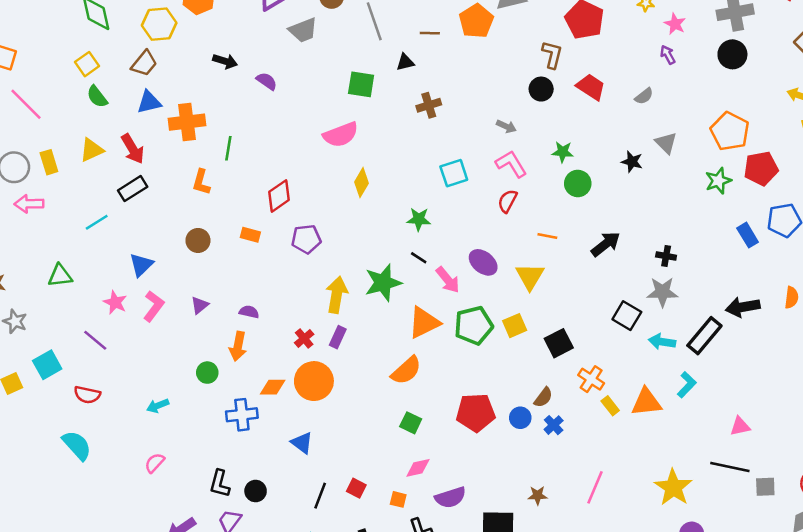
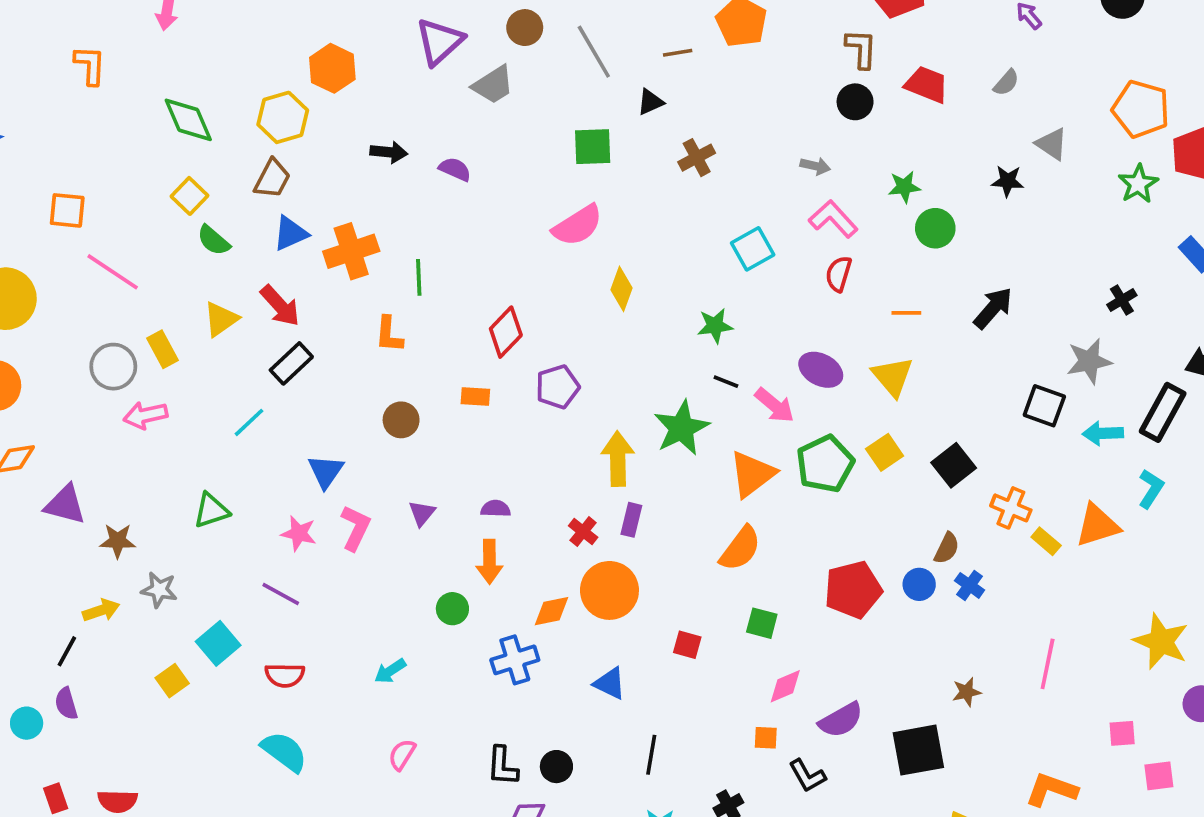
black cross: (666, 256) -> (1122, 300), moved, turned -30
red square: (356, 488) -> (687, 645), moved

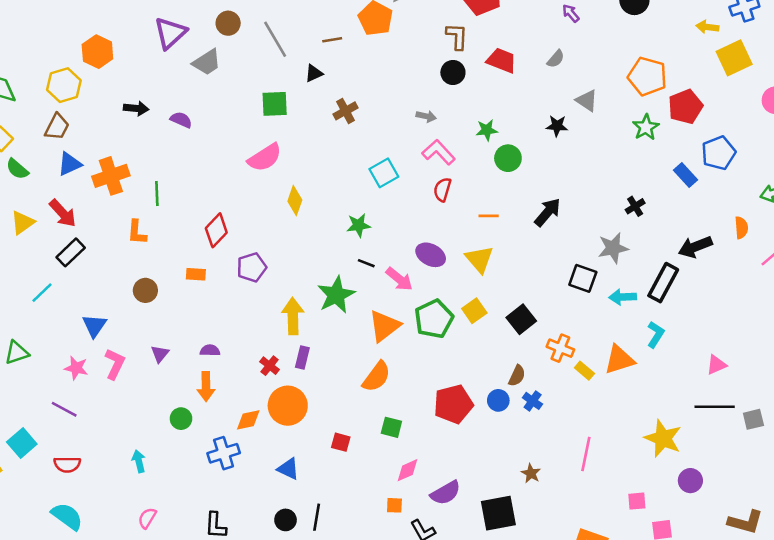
cyan arrow: (390, 671) -> (139, 461), turned 110
brown star: (967, 692) -> (531, 473), turned -30
black circle: (556, 767) -> (286, 520), moved

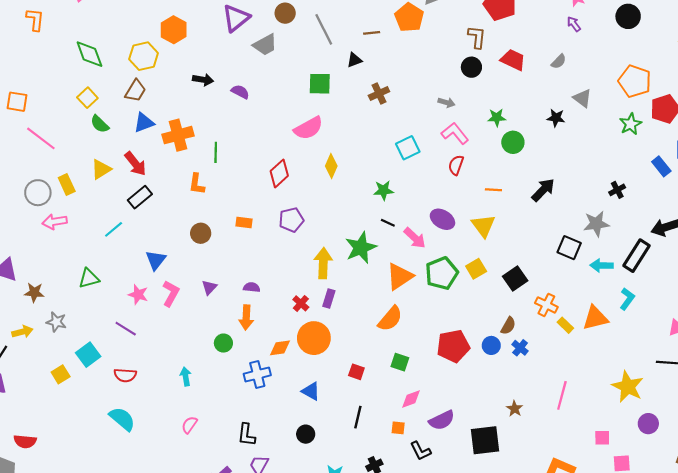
red diamond: (216, 230) -> (279, 173), moved
black line: (317, 517) -> (358, 417), moved

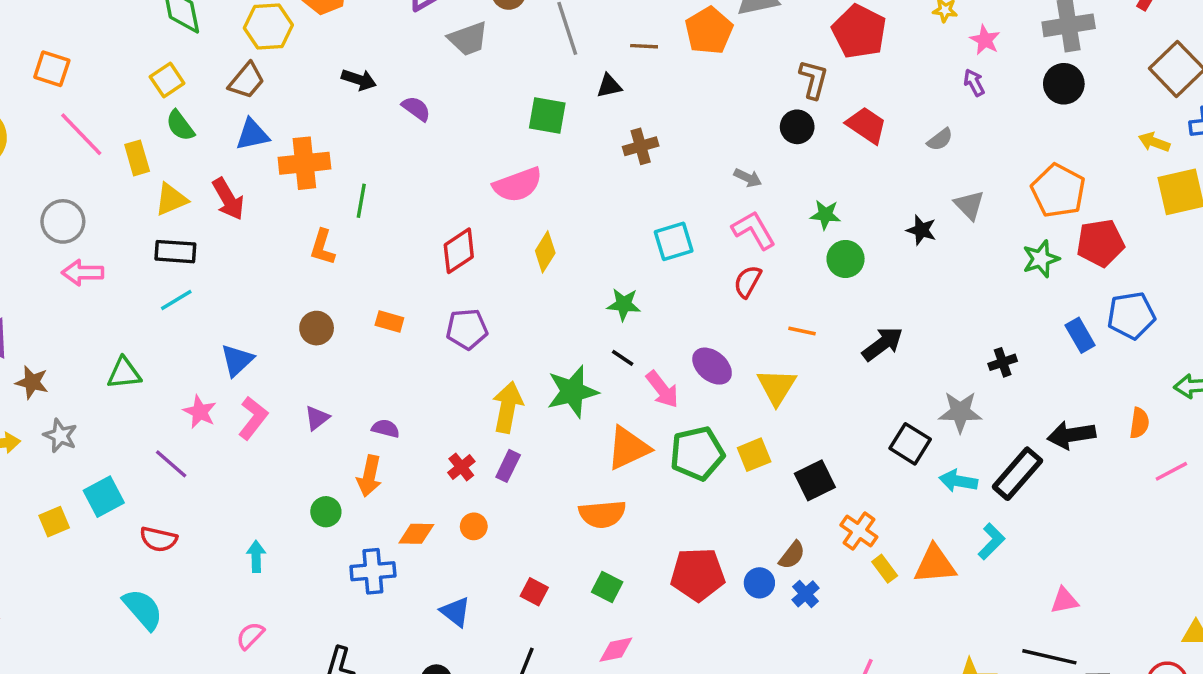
yellow rectangle: (67, 184) -> (137, 158), moved
black rectangle: (140, 197) -> (175, 252), moved, turned 35
orange semicircle: (390, 319) -> (602, 514), turned 36
orange circle: (314, 338) -> (474, 526), size x0.5

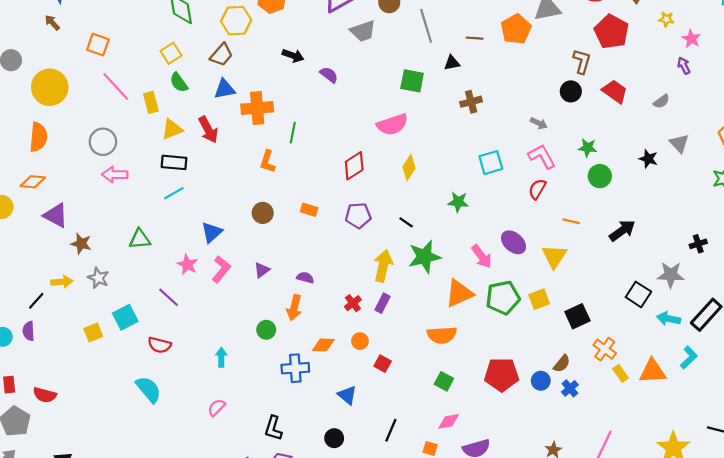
black line: (623, 358) -> (406, 222), moved
red square: (534, 592) -> (383, 364), moved

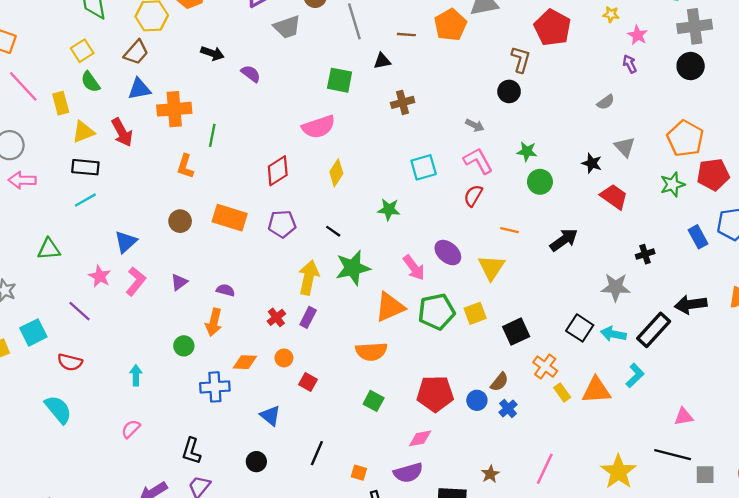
red trapezoid: (615, 91) -> (614, 197), moved
orange rectangle: (309, 210) -> (230, 218), size x1.8
black square: (638, 294) -> (580, 328), moved
pink diamond: (449, 421) -> (420, 438), moved

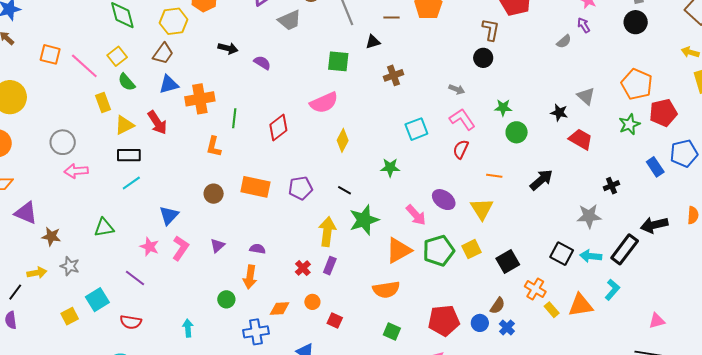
pink line: (23, 86) -> (84, 66), moved
gray semicircle: (606, 102) -> (564, 41), moved
red diamond: (278, 171) -> (278, 127), moved

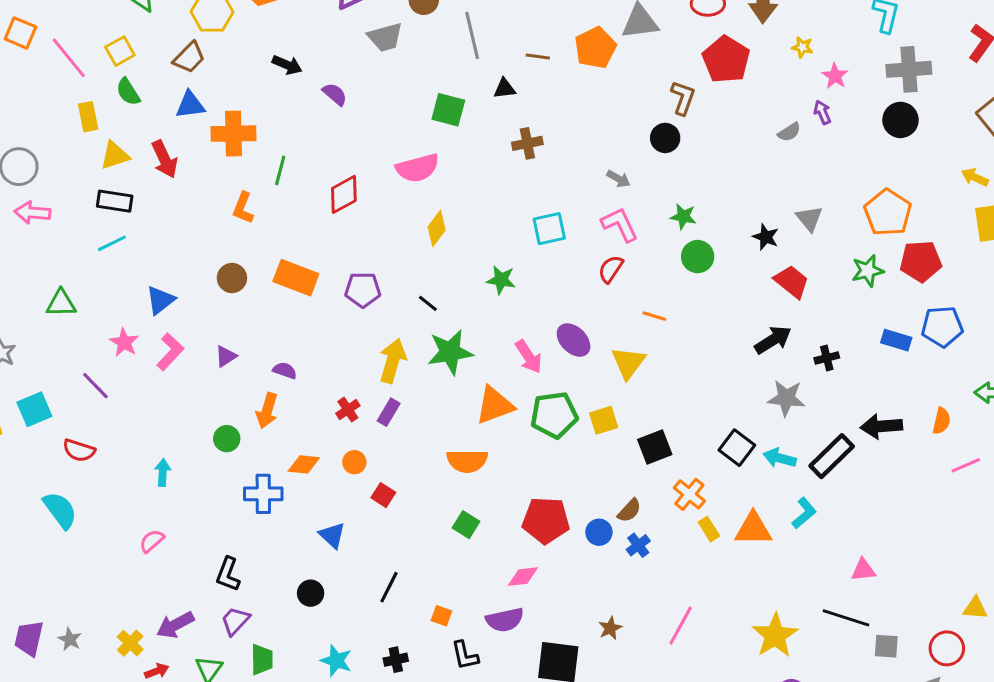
blue rectangle: (655, 167) -> (896, 340), turned -48
black arrow: (541, 180) -> (773, 340), moved

